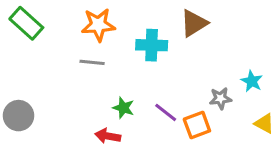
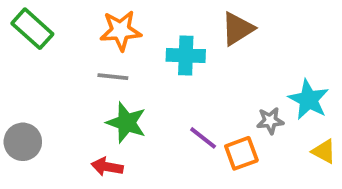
cyan star: (252, 81) -> (309, 100), size x1.5
green star: (123, 108) -> (126, 123), moved, size x1.5
red arrow: (108, 136) -> (107, 167), moved

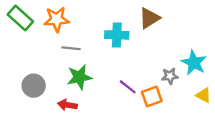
orange star: (121, 31) -> (57, 19), moved
green star: (126, 123) -> (79, 77), turned -30
gray circle: (23, 142) -> (34, 86), moved

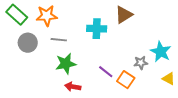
gray circle: (34, 86) -> (28, 43), moved
orange square: (152, 96) -> (126, 80), turned -36
red arrow: (67, 105) -> (73, 87), moved

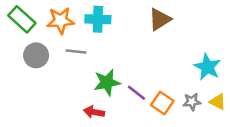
cyan cross: (97, 29) -> (98, 19), moved
gray star: (141, 63) -> (192, 102), moved
green star: (66, 64) -> (107, 82), moved

